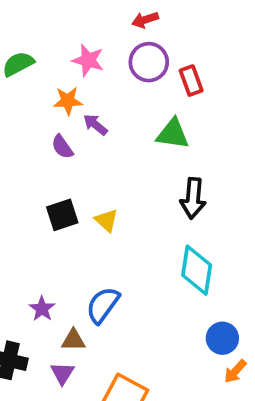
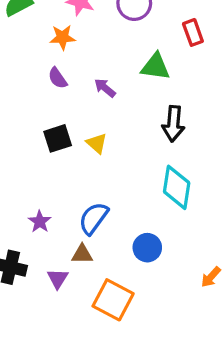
red rectangle: (191, 81) -> (193, 32), moved
purple arrow: (95, 125) -> (105, 88), moved
blue circle: (222, 338) -> (147, 248), moved
brown triangle: (73, 340) -> (82, 254), moved

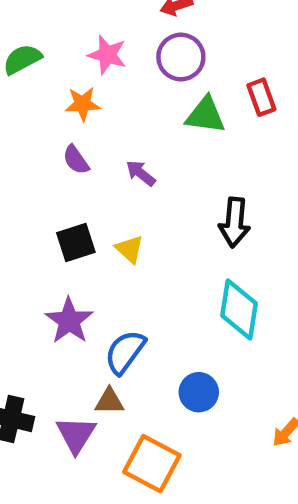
green triangle: (155, 67) -> (205, 115), moved
purple star: (40, 222) -> (69, 321), moved, size x1.5
purple triangle: (58, 279) -> (76, 435), size x1.4

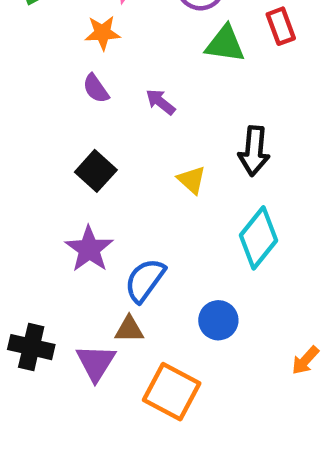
black square: (76, 242) -> (96, 171), turned -30
yellow triangle: (129, 249) -> (192, 180), moved
cyan diamond: (239, 310) -> (258, 238), turned 30

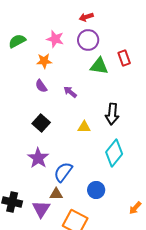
yellow triangle: (192, 180) -> (84, 127), turned -40

